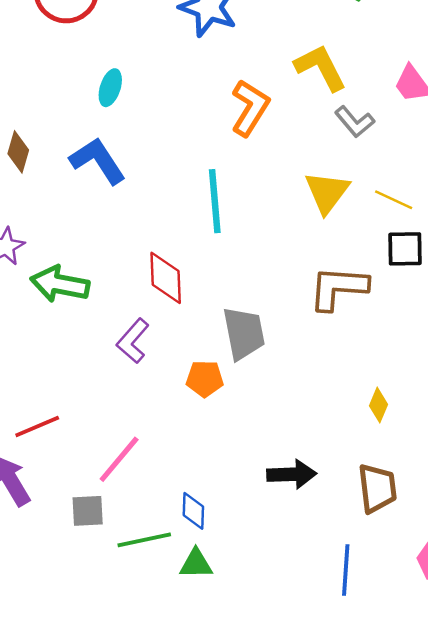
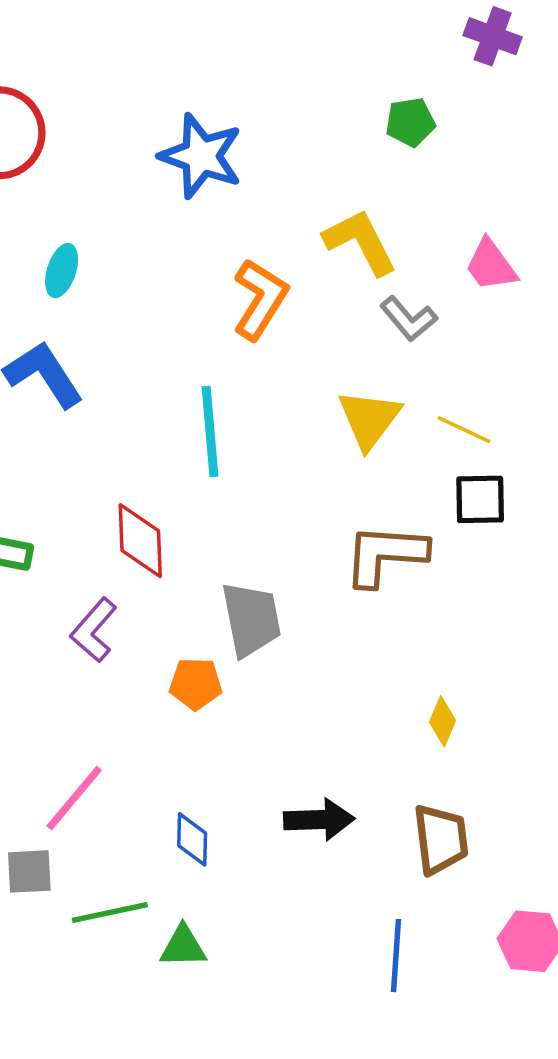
blue diamond: (193, 511) -> (192, 839), moved

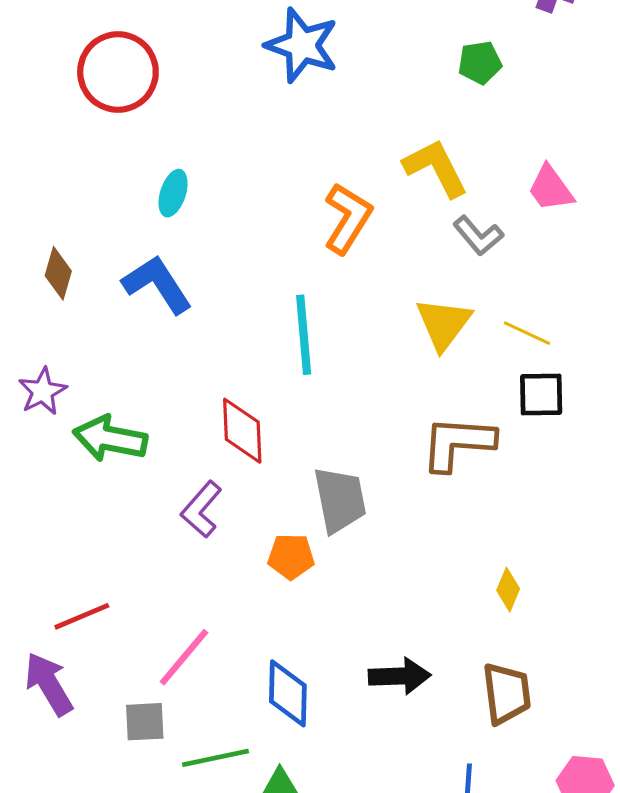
blue star: (201, 156) -> (302, 45), moved
blue diamond: (192, 839) -> (288, 693), size x1.4

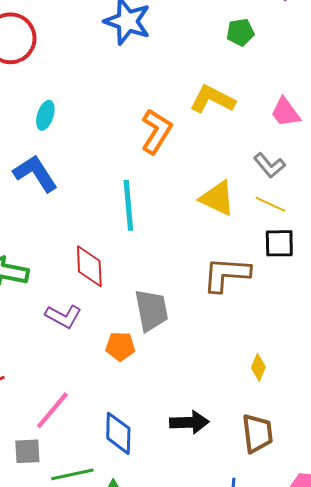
yellow L-shape: (436, 168) -> (212, 99), turned -36
gray L-shape: (478, 236) -> (269, 165), moved
yellow triangle: (444, 324) -> (217, 198), turned -42
purple L-shape: (201, 509) -> (63, 316), turned -102

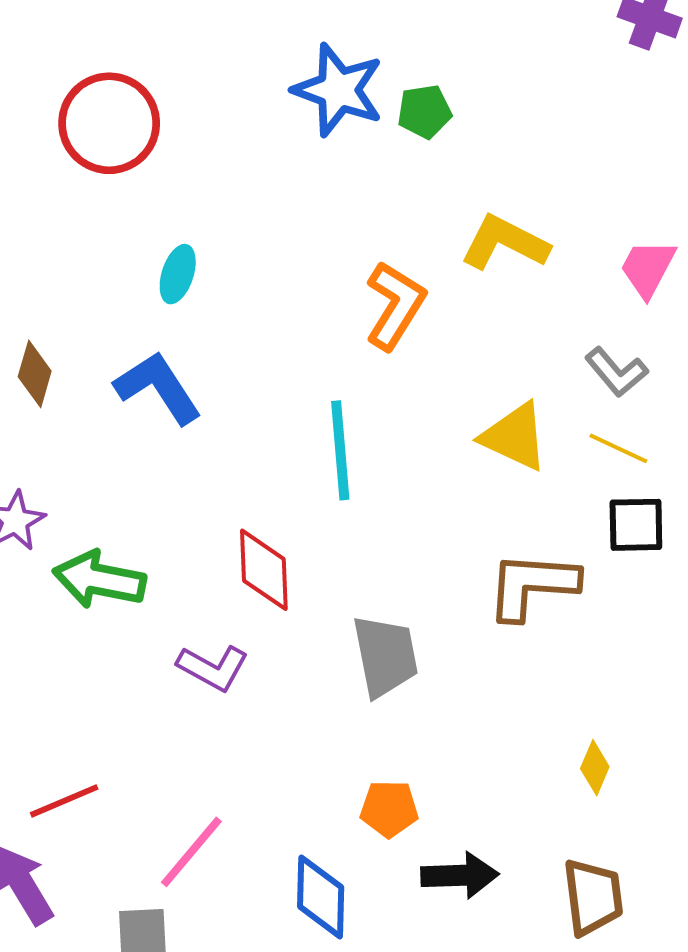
green pentagon: (240, 32) -> (424, 112), moved
pink trapezoid: (285, 112) -> (648, 268), turned 64
orange pentagon: (120, 346) -> (389, 809), moved

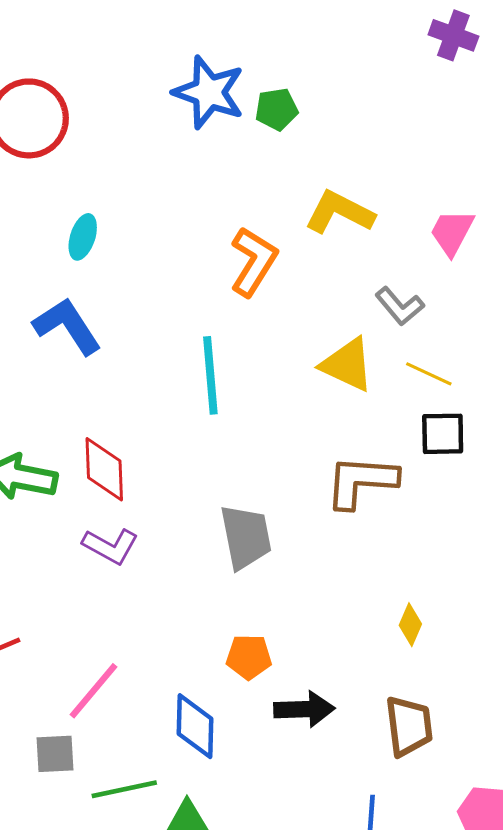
gray L-shape: (616, 372) -> (400, 306), moved
red diamond: (264, 570) -> (104, 469), moved

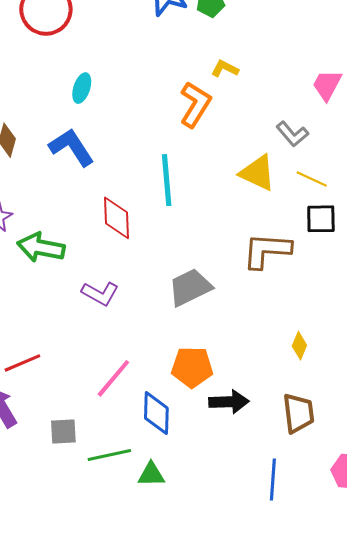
yellow L-shape: (340, 212) -> (225, 69), moved, size x0.6
red diamond: (104, 469) -> (116, 218), moved
gray trapezoid: (246, 537) -> (190, 287), turned -105
orange pentagon: (249, 657) -> (192, 367), size x1.4
pink line: (93, 691) -> (113, 378), moved

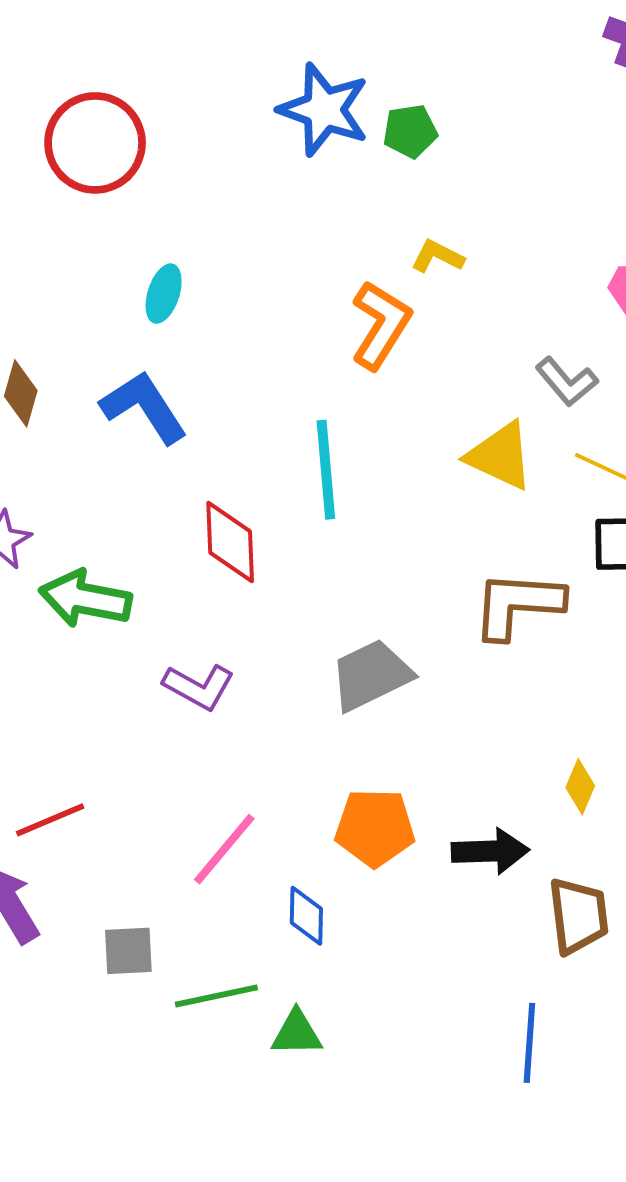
black arrow: (229, 402) -> (490, 851), moved
blue diamond: (156, 413) -> (306, 916), size x0.7

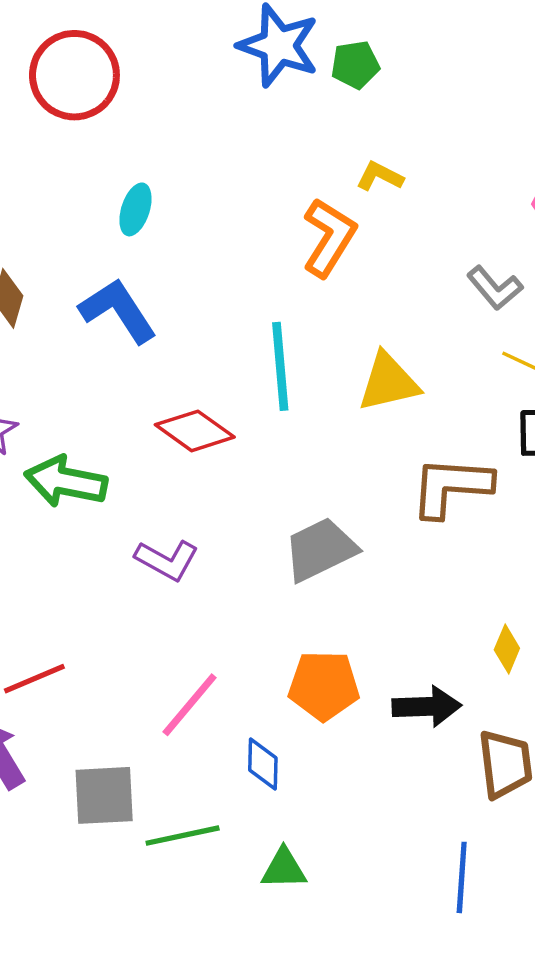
yellow triangle: (500, 456) -> (388, 382), moved, turned -38
red diamond: (230, 542) -> (195, 431), turned -52
gray square: (128, 951) -> (104, 795), size x1.4
green triangle: (297, 1033) -> (284, 869), moved

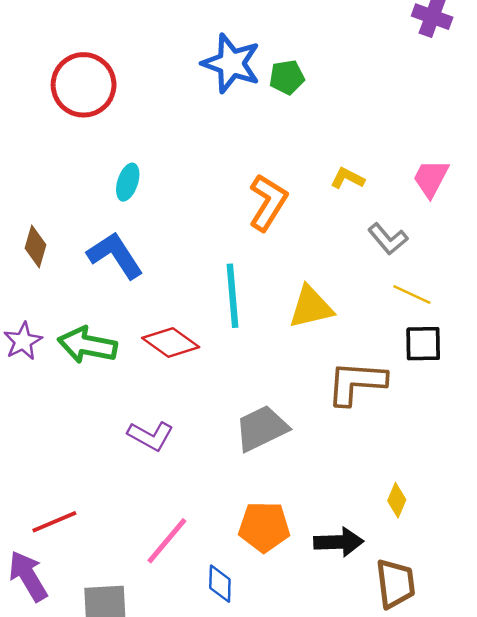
yellow L-shape: (380, 176) -> (347, 178), moved
green arrow: (66, 482) -> (87, 345), moved

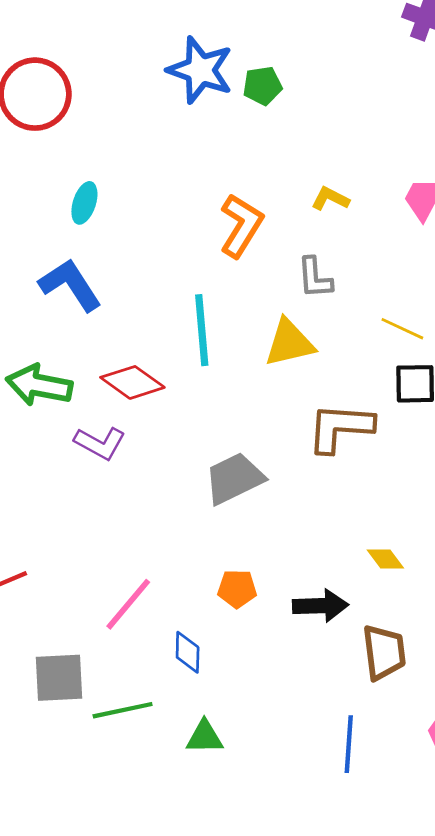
gray L-shape: (388, 239) -> (315, 278), moved, turned 36
purple L-shape: (150, 436) -> (100, 443), moved
yellow diamond: (397, 500) -> (385, 559), turned -60
orange pentagon: (264, 527) -> (237, 589), size x0.7

